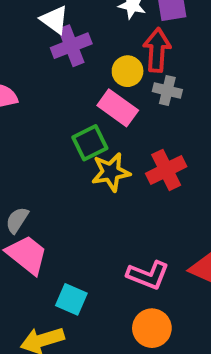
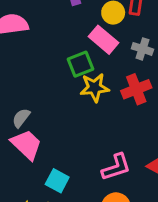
gray cross: (167, 91) -> (142, 49), moved
pink L-shape: (148, 275) -> (116, 167), turned -44

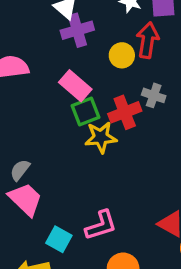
pink rectangle: (104, 40) -> (75, 86), moved
red cross: (136, 89) -> (125, 112), moved
pink L-shape: (116, 167) -> (101, 225), moved

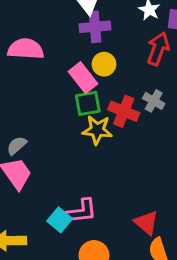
yellow circle: (122, 55) -> (104, 64), moved
red cross: (125, 112) -> (124, 111), turned 32
cyan square: (59, 239) -> (60, 220), moved

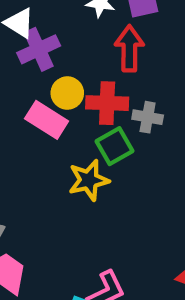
green square: (88, 103) -> (115, 146), moved
red cross: (124, 111) -> (107, 103), moved

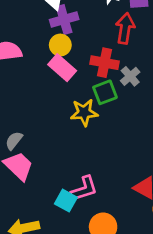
yellow circle: (67, 93) -> (60, 45), moved
gray cross: (148, 117) -> (130, 76), turned 30

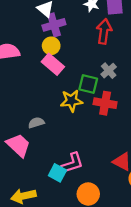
red cross: (104, 63) -> (105, 103), moved
green square: (105, 92) -> (88, 84), turned 36
gray semicircle: (14, 141) -> (36, 123), moved, turned 35

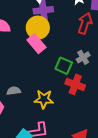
yellow circle: (51, 46) -> (38, 28), size x1.5
yellow star: (71, 101) -> (44, 99), moved

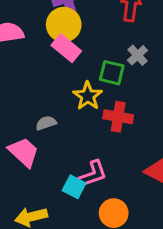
red cross: (75, 84) -> (118, 117), moved
yellow star: (44, 99) -> (88, 96), moved, turned -30

